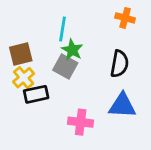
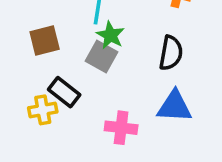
yellow cross: (24, 78) -> (43, 110), moved, turned 30
black rectangle: (36, 94) -> (64, 92), turned 50

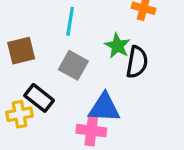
green star: (110, 35) -> (117, 46), moved
blue triangle: (174, 106) -> (104, 108), moved

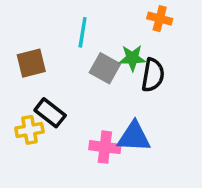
green star: (117, 46) -> (132, 58), turned -30
gray square: (73, 65) -> (105, 68), moved
blue triangle: (104, 108) -> (134, 137), moved

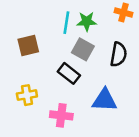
green star: (132, 58) -> (87, 21), moved
black rectangle: (50, 113) -> (69, 73), moved
pink cross: (105, 147) -> (61, 115), moved

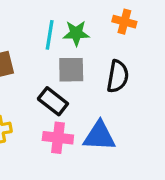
gray square: (83, 49) -> (71, 70), turned -30
pink cross: (61, 115) -> (58, 138), moved

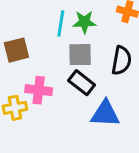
black rectangle: (53, 101) -> (82, 83), moved
pink cross: (58, 138) -> (39, 90), moved

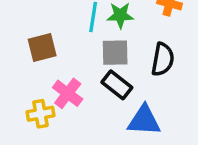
pink cross: (39, 90) -> (68, 93), turned 30

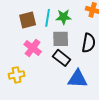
brown square: (42, 47) -> (28, 20), moved
pink cross: (68, 93) -> (33, 48), moved

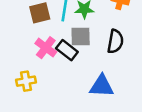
black rectangle: (62, 58) -> (67, 50), moved

